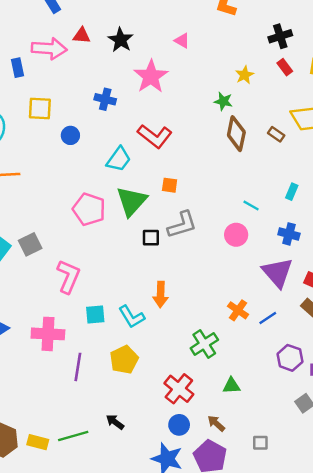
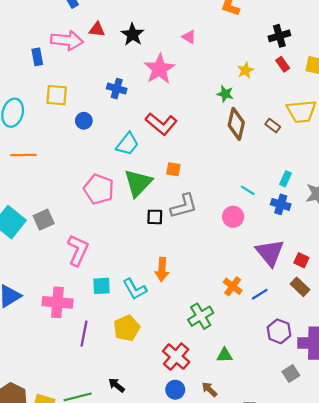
blue cross: (289, 234) -> (281, 204), moved

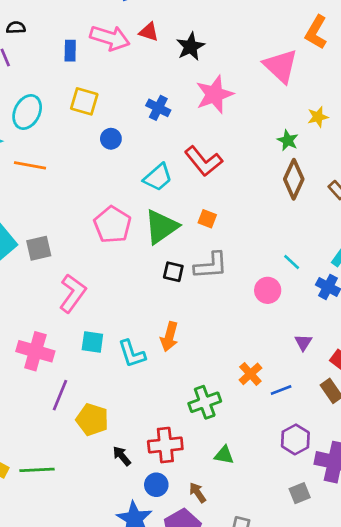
pink triangle: (189, 37) -> (281, 66), moved, size x2.0
purple triangle: (270, 253) -> (303, 342), size x0.5
yellow pentagon: (127, 328) -> (92, 420), moved, turned 30
red cross: (176, 357) -> (165, 445), turned 32
black arrow: (116, 385) -> (122, 456), moved

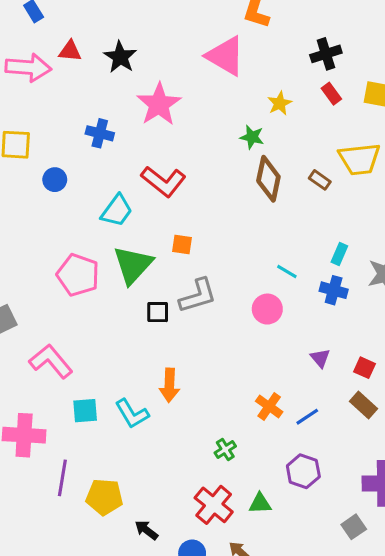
pink L-shape: (73, 293) -> (51, 361), turned -63
green cross: (205, 402) -> (225, 449), size x0.6
purple hexagon: (295, 439) -> (303, 471), moved
red cross: (165, 445) -> (214, 505), moved, turned -32

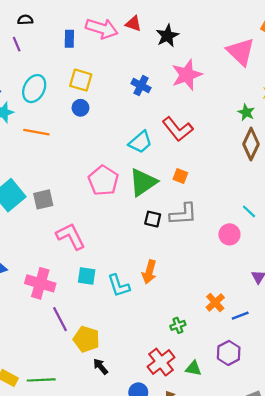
blue circle: (55, 180) -> (80, 108), moved
purple line: (62, 478) -> (60, 319), turned -50
black arrow: (146, 530) -> (101, 366), moved

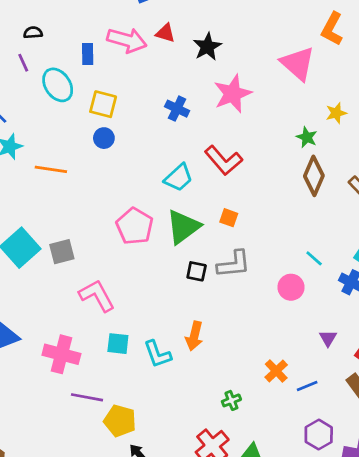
cyan ellipse: (34, 89) -> (58, 85), moved, turned -60
purple line: (60, 319) -> (87, 397), turned -50
purple hexagon: (229, 353) -> (319, 435), moved

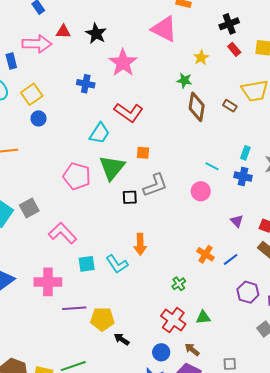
yellow square: (103, 104) -> (32, 94), turned -35

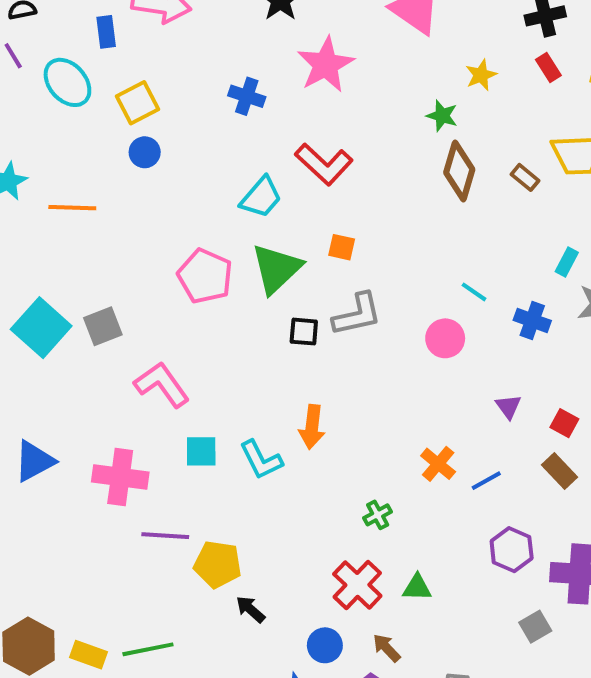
cyan rectangle: (245, 153) -> (567, 262), moved

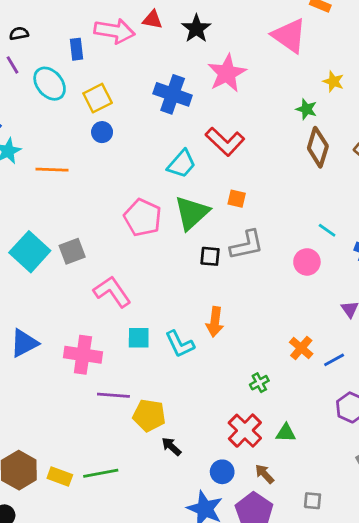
yellow star: (481, 75) -> (333, 82), turned -30
blue cross: (247, 96) -> (173, 94), size x1.5

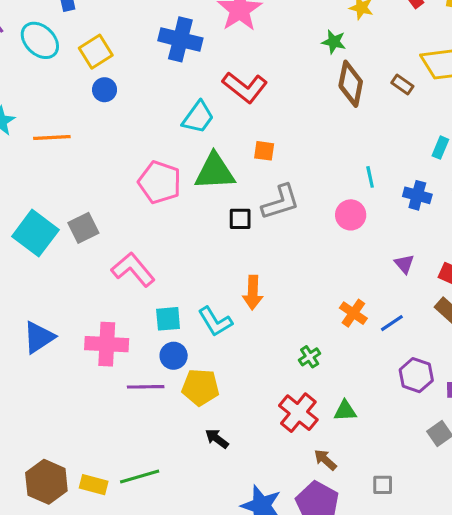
green triangle: (192, 213) -> (215, 172), turned 45
cyan line: (327, 230) -> (370, 177), turned 48
yellow pentagon: (149, 415) -> (200, 387), moved
blue circle: (222, 472) -> (174, 356), moved

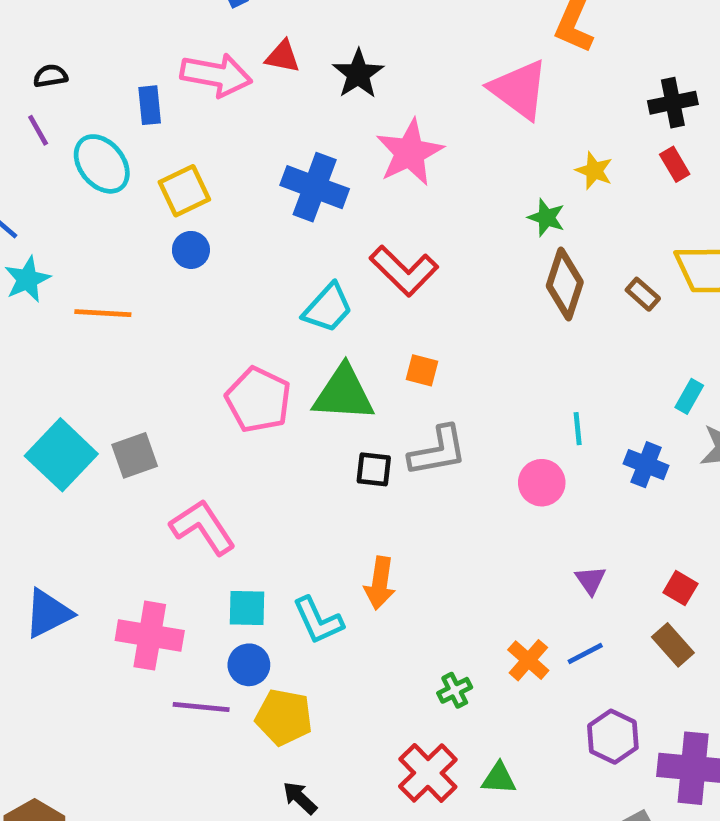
purple triangle: (404, 264) -> (591, 580), moved
orange cross: (353, 313) -> (528, 660), moved

